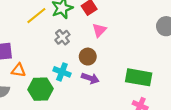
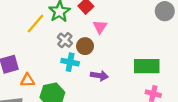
brown circle: (88, 57) -> (85, 46), moved
cyan cross: (62, 72) -> (70, 62), moved

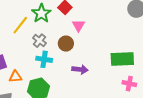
gray cross: (65, 40) -> (40, 41), moved
cyan cross: (70, 62) -> (44, 59), moved

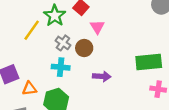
gray cross: (40, 41) -> (63, 43), moved

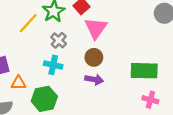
pink triangle: (97, 27) -> (96, 28), size x1.5
brown circle: (84, 48) -> (94, 57), moved

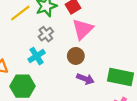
cyan cross: (53, 65) -> (37, 56), turned 35
purple arrow: (94, 80) -> (85, 79), moved

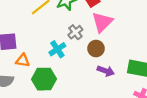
gray cross: (46, 34) -> (75, 32), moved

